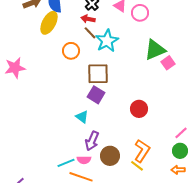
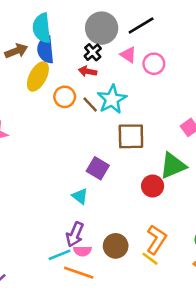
brown line: (90, 33) -> (90, 104), moved
green triangle: (155, 50) -> (173, 166), moved
orange circle: (71, 51) -> (65, 97), moved
brown square: (98, 74) -> (131, 136), moved
purple arrow: (92, 141) -> (75, 234), moved

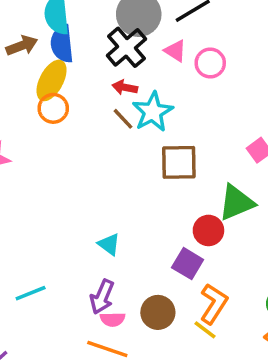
black cross: (93, 52) -> (127, 47), size x1.6
red arrow: (88, 71) -> (125, 87), moved
orange circle: (65, 97) -> (53, 108), moved
purple square: (98, 168) -> (188, 264), moved
cyan line: (60, 255) -> (31, 293), moved

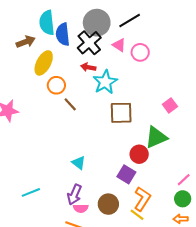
blue semicircle: (62, 44) -> (63, 34), moved
orange circle: (53, 108) -> (56, 85), moved
brown line: (123, 119) -> (70, 104), moved

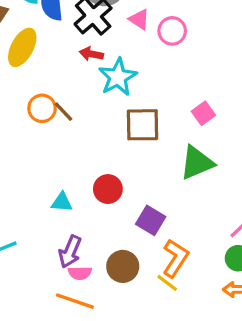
orange circle: (56, 85) -> (42, 108), moved
pink square: (170, 105) -> (203, 113), moved
red circle: (139, 154) -> (108, 189), moved
cyan triangle: (79, 163) -> (62, 202), moved, turned -32

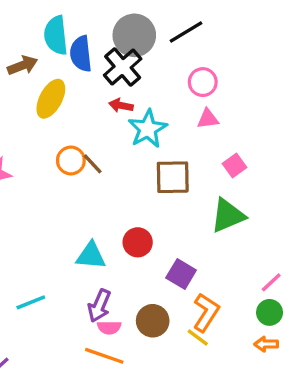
pink triangle: (139, 19) -> (208, 119), moved, turned -40
cyan triangle: (62, 202) -> (91, 256), size x1.4

